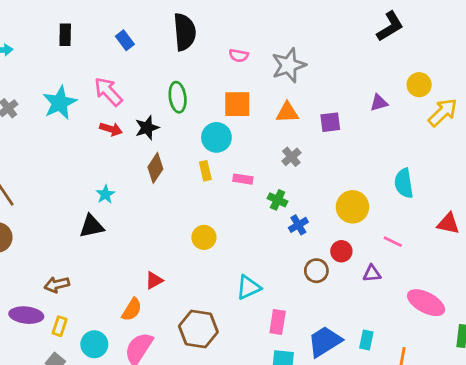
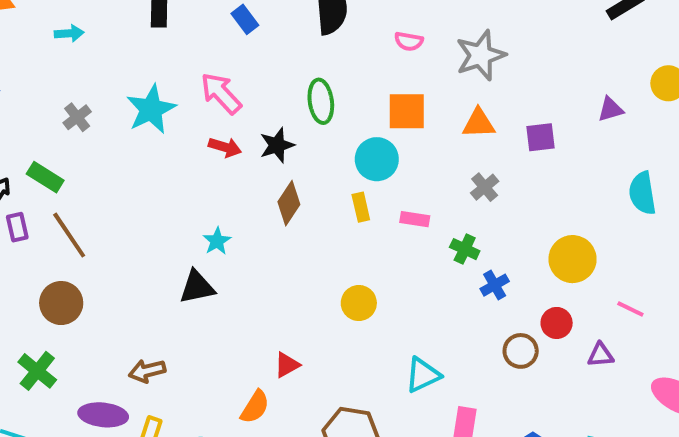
cyan semicircle: (404, 183) -> (642, 193), moved

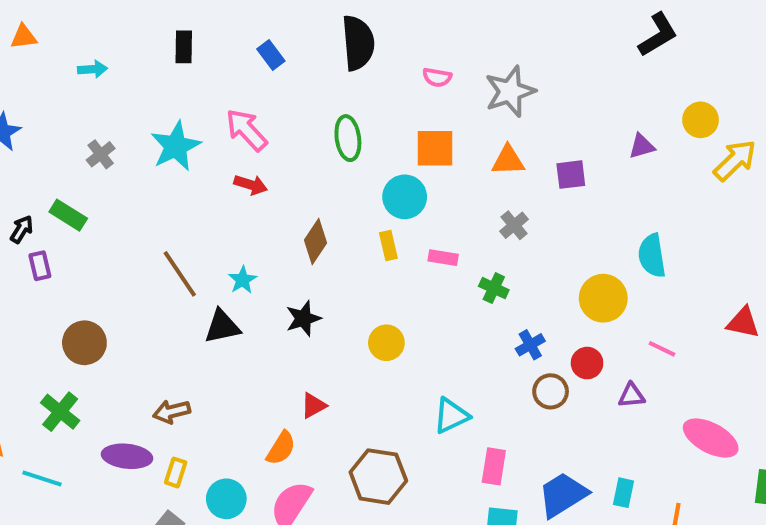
black star: (277, 145) -> (303, 318), moved
cyan semicircle: (642, 193) -> (652, 256), moved
brown line: (69, 235) -> (180, 274), moved
blue cross: (495, 285) -> (530, 345), moved

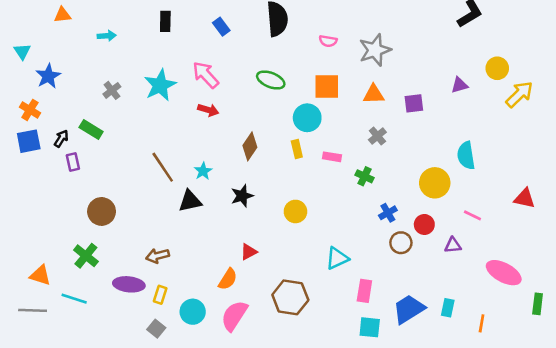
green ellipse: (348, 138) -> (271, 80), turned -60

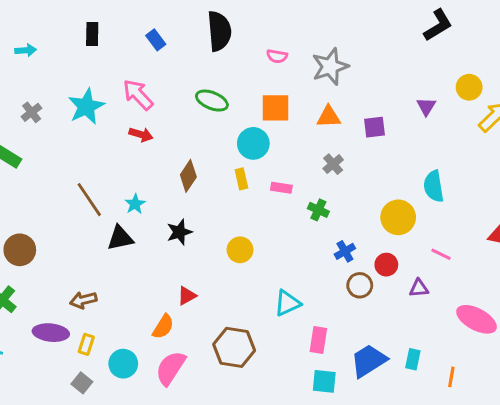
purple triangle: (459, 85) -> (426, 106), turned -42

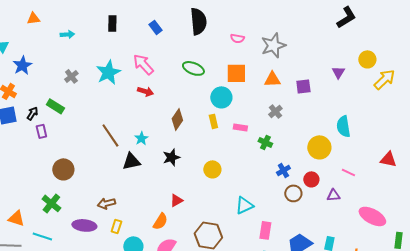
yellow rectangle: (86, 344) -> (116, 226), moved

